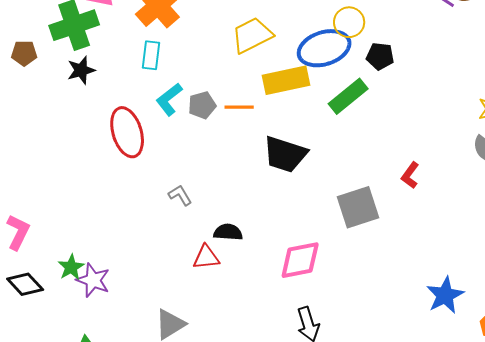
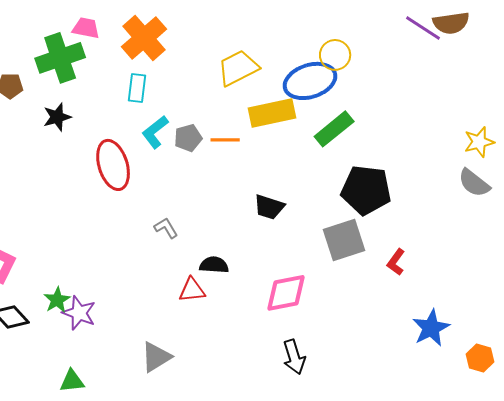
black pentagon: (380, 56) -> (366, 190), moved, size x1.8
black star: (81, 70) -> (57, 117), moved
black trapezoid: (285, 154) -> (269, 207), moved, size x0.7
red L-shape: (410, 175) -> (396, 262), moved

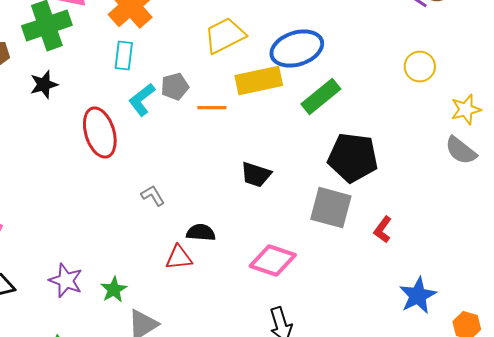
yellow circle: (335, 55) -> (420, 67), moved
gray pentagon: (188, 138) -> (175, 87), moved
gray square: (344, 240) -> (331, 208), turned 33
pink diamond: (286, 293) -> (273, 261), turned 30
green star: (57, 300) -> (114, 290), moved

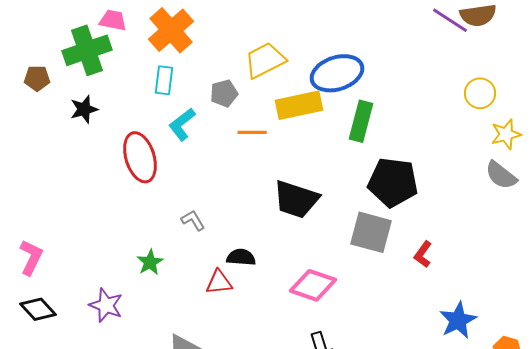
yellow circle: (420, 67) -> (480, 93), moved
gray pentagon: (175, 87) -> (224, 93), moved
green rectangle: (321, 97) -> (361, 121), turned -36
black trapezoid: (256, 175) -> (296, 199), size x1.5
green star: (114, 290) -> (150, 262), moved

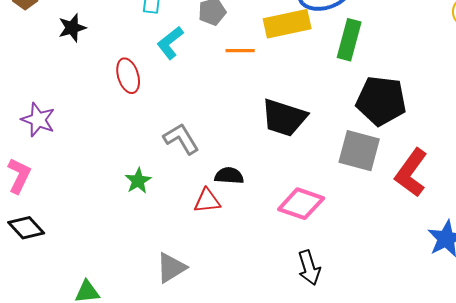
red ellipse: (140, 157) -> (128, 76), size x0.7
gray L-shape: (193, 220) -> (181, 139), size x1.5
red L-shape: (423, 254) -> (411, 173), size x1.8
purple star: (106, 305) -> (38, 120), moved

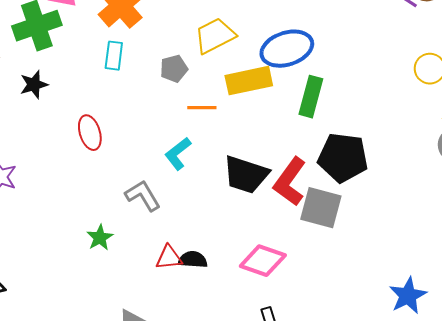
cyan L-shape: (170, 43) -> (178, 154), moved
red L-shape: (411, 173) -> (290, 182), moved
black semicircle: (229, 176) -> (193, 260), moved

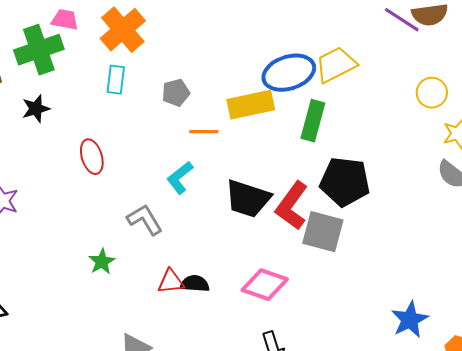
yellow trapezoid: (215, 36) -> (336, 65), moved

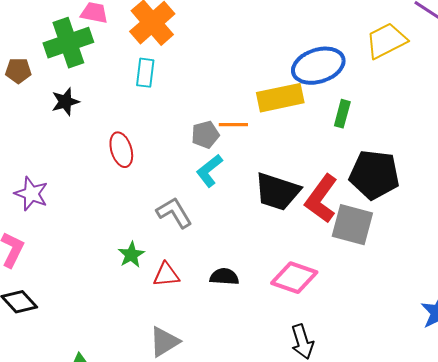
yellow trapezoid: (336, 65) -> (386, 41), moved
gray pentagon: (176, 93) -> (205, 135), moved
green rectangle: (313, 121) -> (342, 114), size x0.7
red triangle: (171, 282) -> (166, 275), moved

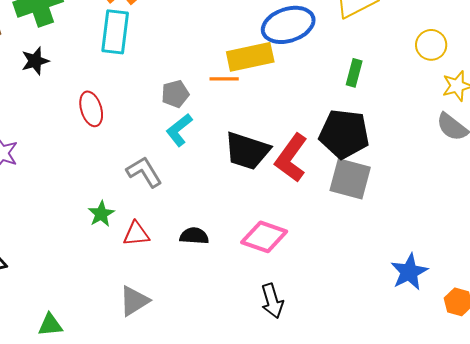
cyan rectangle: (145, 73) -> (115, 32), size x1.5
green rectangle: (342, 114) -> (354, 73), moved
orange line: (233, 125) -> (224, 79), moved
gray square: (352, 225) -> (350, 179), moved

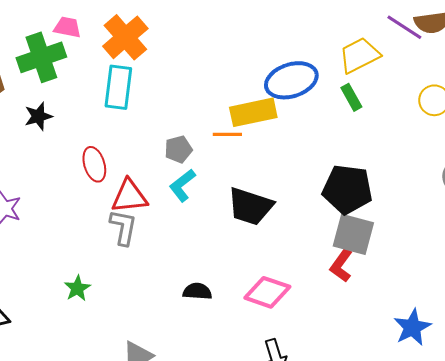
green rectangle: (354, 73) -> (351, 97), moved, turned -44
red L-shape: (291, 158) -> (341, 265), moved, size x0.7
gray L-shape: (144, 172) -> (123, 227), moved, turned 42
green star: (101, 214) -> (77, 288), moved
red triangle: (136, 234) -> (129, 196), moved, size x1.4

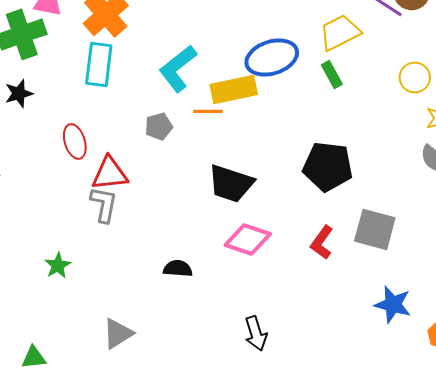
cyan L-shape: (182, 185) -> (178, 68), moved, size x1.4
gray square: (353, 234) -> (375, 229), moved
pink diamond: (267, 292) -> (248, 239), moved
blue star: (412, 327) -> (393, 304), turned -30

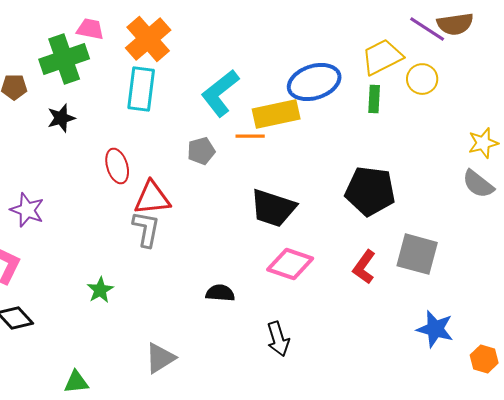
green rectangle: (332, 74) -> (374, 99), turned 32
yellow circle: (415, 77) -> (422, 79), moved
black arrow: (256, 333) -> (278, 339), moved

